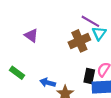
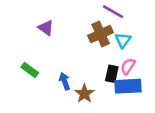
cyan triangle: (99, 33) -> (123, 40), moved
blue arrow: (48, 83) -> (65, 81), turned 56

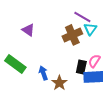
cyan triangle: (123, 40) -> (90, 29), moved
green rectangle: (30, 70) -> (15, 64), size x1.5

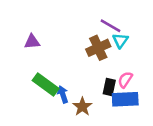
purple triangle: (28, 30) -> (32, 42), moved, turned -40
green rectangle: (15, 64) -> (46, 85), moved

